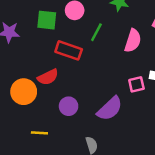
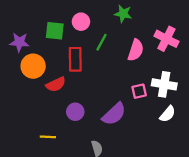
red rectangle: (69, 50) -> (75, 59), turned 70
orange circle: (24, 92) -> (33, 66), moved

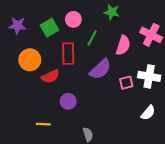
green square: (55, 31) -> (50, 28), turned -36
purple star: (19, 42) -> (17, 26), moved
purple semicircle: (114, 114) -> (100, 69), moved
white semicircle: (168, 114) -> (148, 113), moved

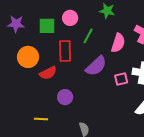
green square: (50, 28) -> (47, 26), turned 30

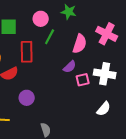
pink circle: (70, 18) -> (41, 19), moved
purple semicircle: (96, 66) -> (70, 67), moved, size x0.6

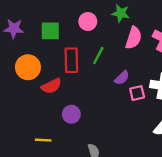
green line: (50, 37) -> (98, 56), moved
pink semicircle: (80, 44) -> (134, 38), moved

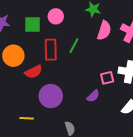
pink circle: (88, 21) -> (56, 16), moved
purple semicircle: (122, 78) -> (93, 96), moved
purple circle: (71, 114) -> (51, 96), size x1.5

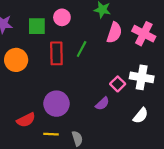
red semicircle: (34, 72) -> (26, 120), moved
pink square: (107, 78) -> (118, 84), turned -32
yellow line: (27, 118) -> (51, 134), moved

